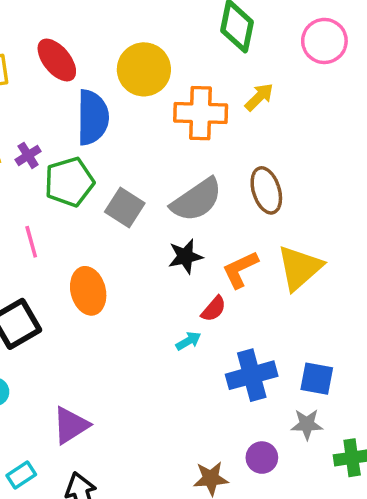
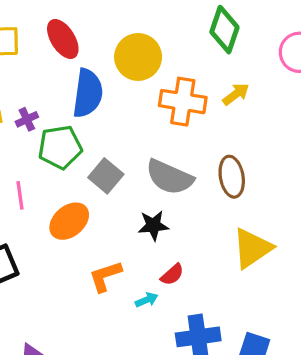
gray semicircle: (197, 200) -> (169, 177), turned 51
orange L-shape: (240, 269) -> (105, 276), moved
orange ellipse: (88, 291) -> (69, 221), moved, turned 57

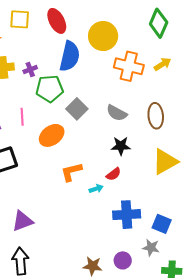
gray semicircle: (169, 177) -> (117, 113), size x0.7
black star: (153, 225) -> (121, 146), moved

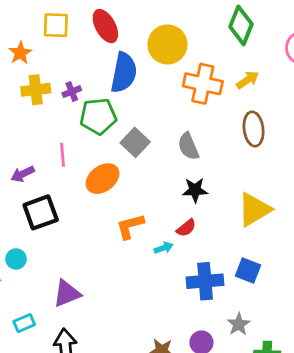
gray semicircle: (117, 113) -> (188, 146), turned 40
brown ellipse: (156, 116) -> (254, 129), moved
blue square: (162, 224) -> (248, 270), moved
gray star: (151, 248) -> (239, 324), turned 30

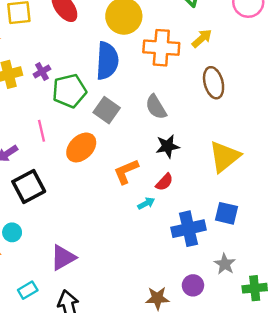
blue semicircle: (124, 73) -> (107, 61), moved
orange L-shape: (130, 226) -> (126, 172), moved

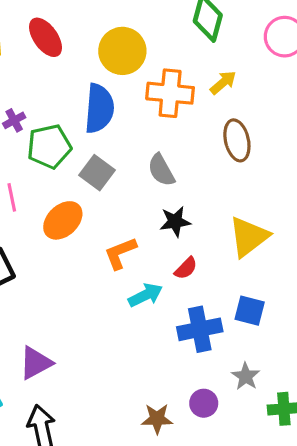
red semicircle: (164, 182) -> (186, 268), moved
cyan arrow: (146, 203) -> (145, 295), size x1.5

